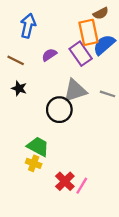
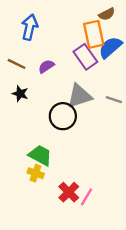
purple semicircle: (49, 55) -> (46, 66), moved

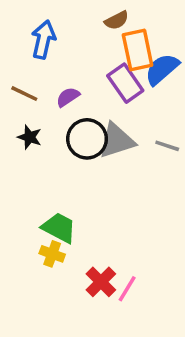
brown semicircle: (107, 14) -> (117, 20), moved
black circle: (63, 116) -> (87, 139), moved

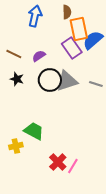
brown semicircle: (117, 20) -> (67, 12), turned -64
blue arrow: (43, 40) -> (35, 16), moved
yellow cross: (52, 254) -> (16, 146), moved, turned -32

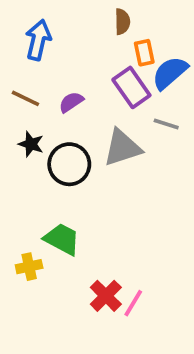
blue arrow: (35, 16) -> (38, 40), moved
orange rectangle: (79, 29) -> (144, 53), size x0.6
black circle: (50, 80) -> (69, 164), moved
gray line: (96, 84) -> (166, 124), moved

